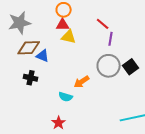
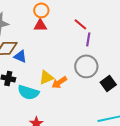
yellow triangle: (69, 37) -> (46, 77), moved, turned -35
black square: (131, 67) -> (108, 83), moved
cyan semicircle: (66, 97) -> (28, 92), moved, size x1.5

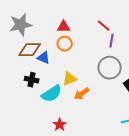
orange circle: (41, 10) -> (65, 44), moved
orange arrow: (59, 82) -> (82, 94), moved
cyan semicircle: (28, 92) -> (52, 94), turned -50

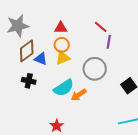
brown diamond: (30, 50) -> (27, 51), turned -35
gray circle: (110, 68) -> (95, 69), moved
yellow triangle: (70, 79) -> (63, 58), moved
cyan semicircle: (52, 94) -> (64, 88), moved

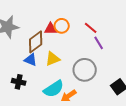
purple line: (109, 42) -> (99, 43), turned -40
orange circle: (62, 45) -> (62, 26), moved
brown diamond: (27, 51) -> (36, 42), moved

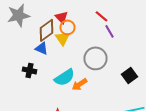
orange circle: (62, 26) -> (68, 27), moved
red triangle: (51, 29) -> (62, 17), turned 48
yellow triangle: (53, 59) -> (62, 38), moved, turned -42

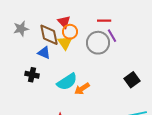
gray star: (18, 15) -> (21, 29), moved, size x0.7
red line: (102, 16) -> (104, 21), turned -40
brown diamond: (46, 30) -> (49, 35), turned -65
gray circle: (96, 58) -> (98, 43), moved

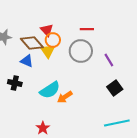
brown diamond: (49, 35) -> (32, 43), turned -30
purple line: (112, 36) -> (109, 60), moved

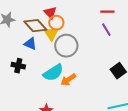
red line: (87, 29) -> (107, 12), moved
gray circle: (81, 51) -> (66, 46), moved
purple line: (109, 60) -> (106, 30), moved

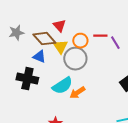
red line: (107, 12) -> (100, 36), moved
orange circle: (56, 23) -> (80, 41), moved
black cross: (18, 66) -> (27, 79), size x1.5

